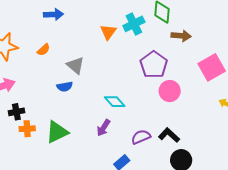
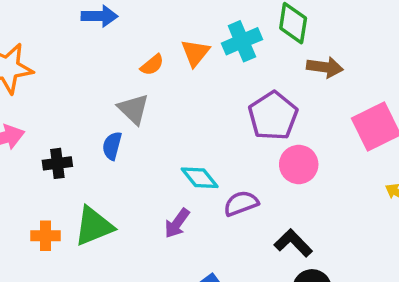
orange semicircle: (44, 50) -> (152, 65), moved
blue semicircle: (65, 87) -> (112, 146), turned 112
black cross: (16, 112) -> (57, 163), moved
orange cross: (27, 129) -> (46, 236), moved
purple semicircle: (141, 137) -> (241, 203), moved

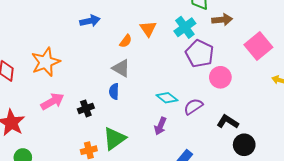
cyan cross: (242, 41) -> (185, 27), moved

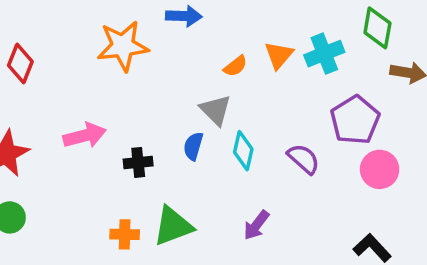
cyan cross: (185, 27) -> (324, 54), moved
orange star: (46, 62) -> (123, 46), moved
cyan diamond: (167, 98) -> (243, 151), moved, turned 50
purple semicircle: (193, 107) -> (303, 159), moved, turned 60

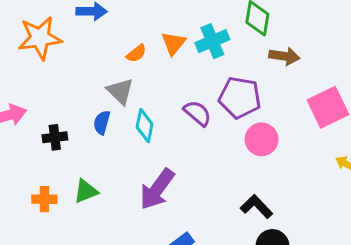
purple pentagon: (355, 120) -> (240, 98), turned -30
purple semicircle: (303, 159) -> (197, 113), moved
purple arrow: (256, 225) -> (157, 189), size x1.6
green triangle: (173, 226) -> (86, 191), size x0.7

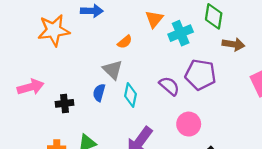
orange triangle: (173, 43) -> (154, 19), moved
pink circle: (262, 139) -> (189, 124), moved

